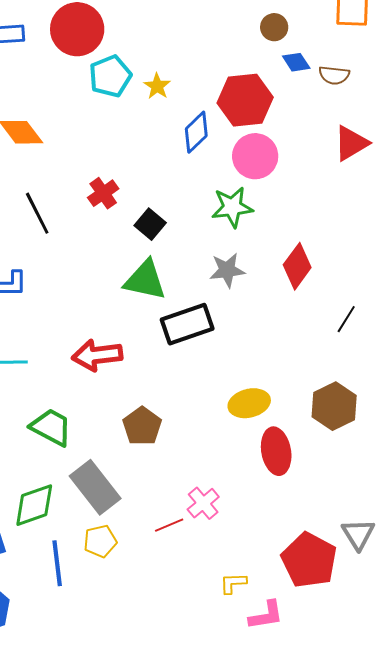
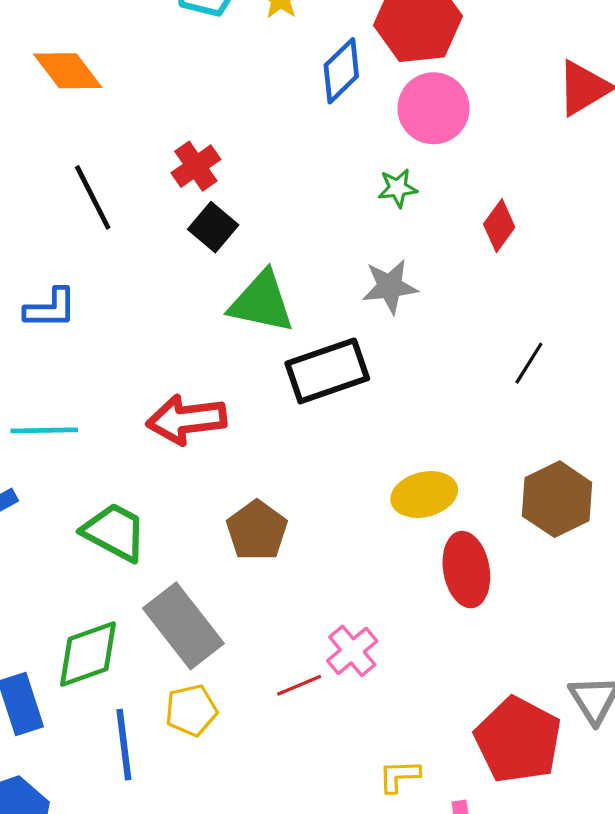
green star: (232, 207) -> (398, 188), size x0.6
black square: (150, 224) -> (213, 227), moved
red diamond: (297, 266) -> (499, 226), moved, size x0.7
black line: (346, 319) -> (529, 363), moved

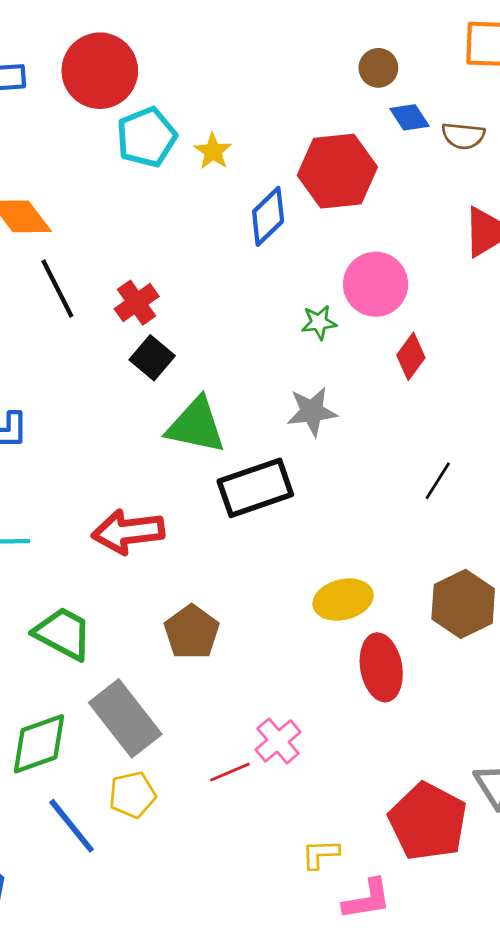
pink circle: (434, 108) -> (376, 284), moved
black line: (93, 197) -> (57, 288), moved
blue line: (124, 745) -> (72, 826), turned -32

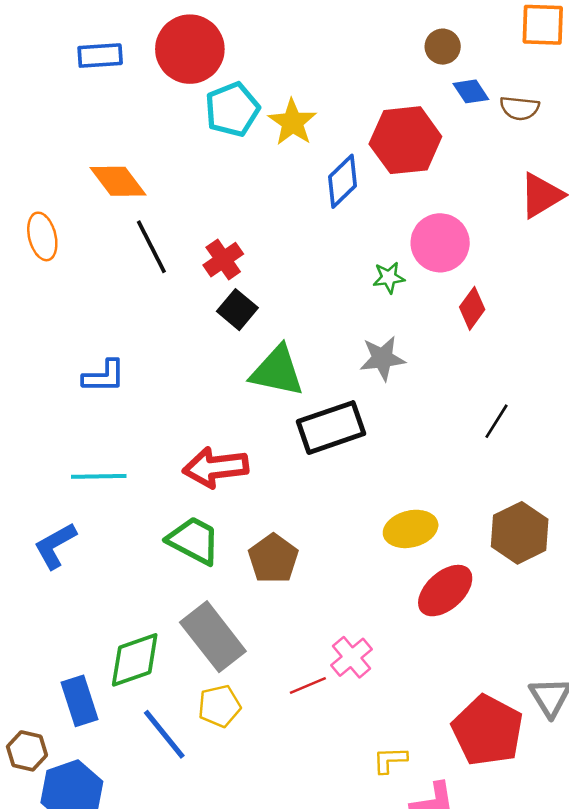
yellow star: (213, 151) -> (293, 122), size x1.4
green trapezoid: (63, 633) -> (194, 541), moved
red ellipse: (381, 667) -> (445, 591), turned 58

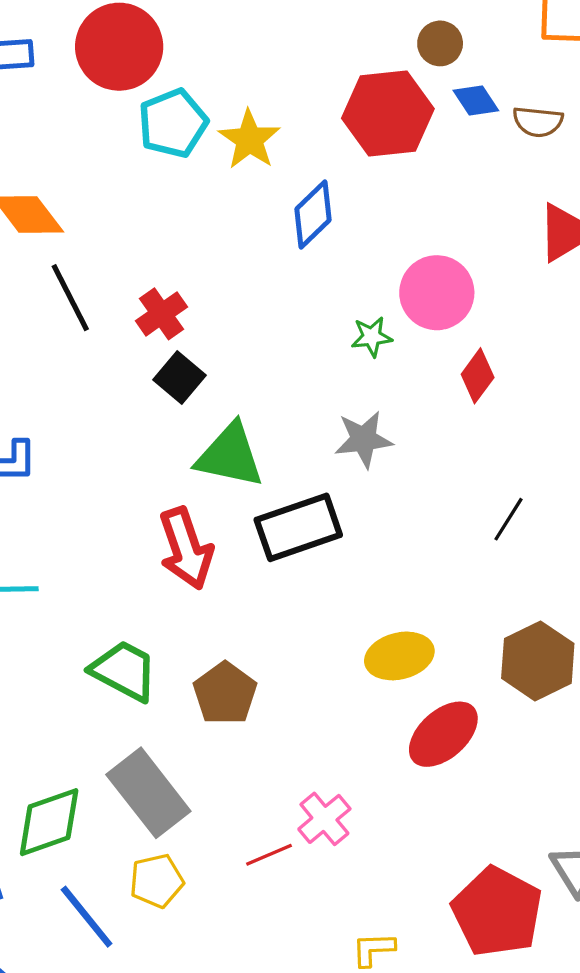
red hexagon: (405, 140) -> (388, 114), moved
red arrow: (216, 467) -> (186, 548), moved, turned -102

